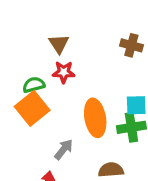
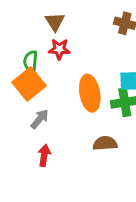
green semicircle: (34, 85) -> (31, 61), turned -70
gray arrow: (64, 149) -> (40, 119), moved

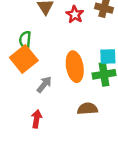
red star: (59, 49) -> (75, 14), moved, turned 30
gray arrow: (40, 119) -> (44, 84), moved

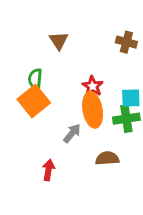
red star: (75, 14) -> (93, 86), moved
gray arrow: (44, 84) -> (72, 133), moved

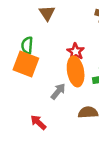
orange square: (34, 101) -> (26, 64), turned -30
red arrow: (48, 170) -> (38, 122), turned -56

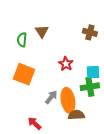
green semicircle: (27, 45) -> (22, 40), moved
orange ellipse: (76, 71) -> (68, 100), moved

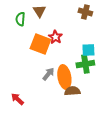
red star: (66, 64) -> (55, 37), moved
orange square: (24, 74) -> (40, 44), moved
red arrow: (34, 123) -> (17, 99), moved

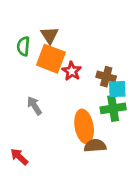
brown cross: (85, 12) -> (106, 77), moved
orange square: (40, 44) -> (51, 59), moved
gray arrow: (48, 74) -> (34, 106), moved, turned -72

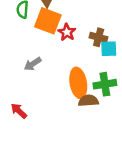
gray arrow: (34, 106) -> (33, 64), turned -90
green cross: (113, 108) -> (105, 84), moved

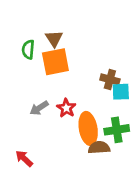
orange square: (48, 21) -> (55, 62), turned -32
red star: (67, 32) -> (66, 108), moved

